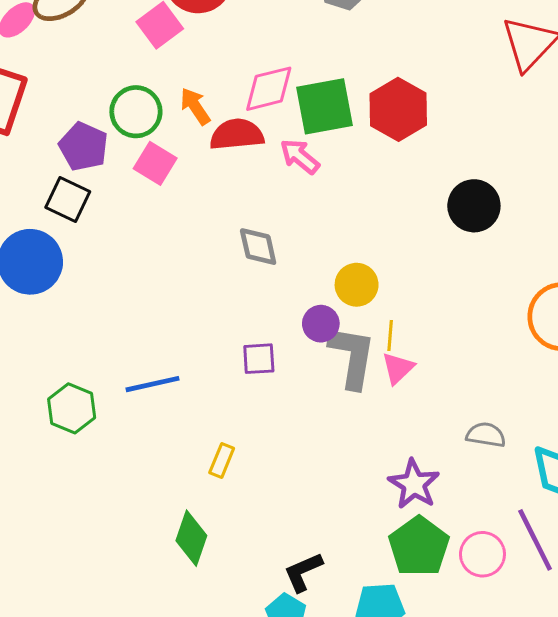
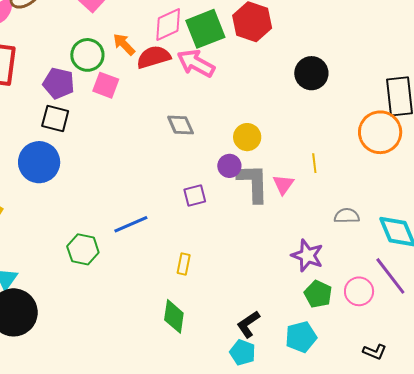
pink arrow: (300, 156) -> (196, 63), size x1.4
yellow line: (390, 335) -> (314, 163), moved
green pentagon: (419, 546) -> (318, 294), size x0.7

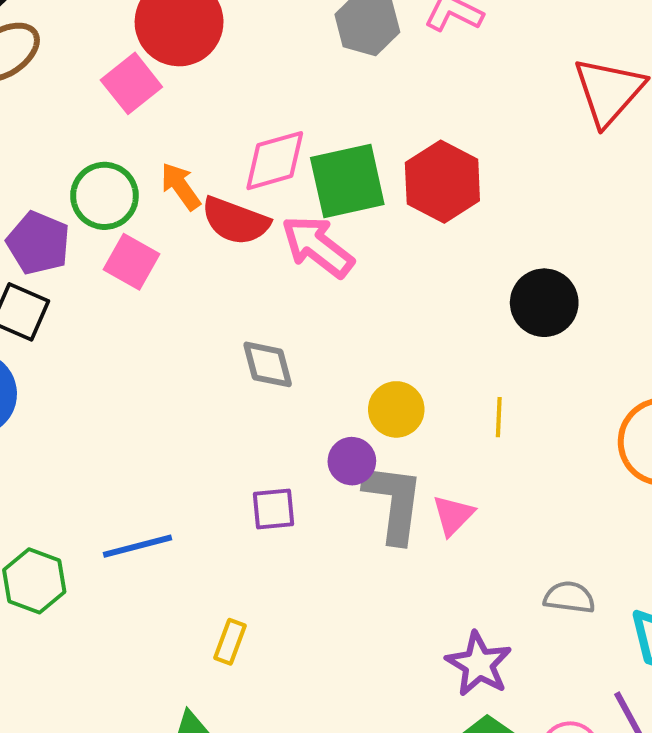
red semicircle: (154, 57) -> (235, 221), turned -152
yellow line: (314, 163) -> (499, 417), moved

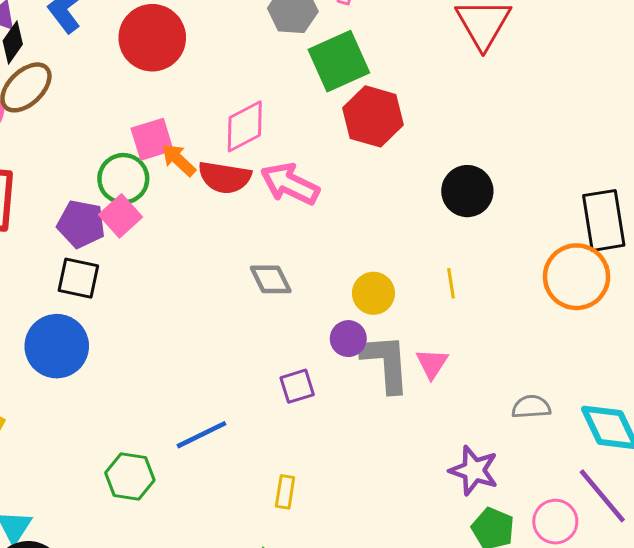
pink square: (131, 83) -> (152, 139), moved, turned 33
green square: (347, 181) -> (339, 61), moved
pink square: (131, 262) -> (120, 216), moved, turned 30

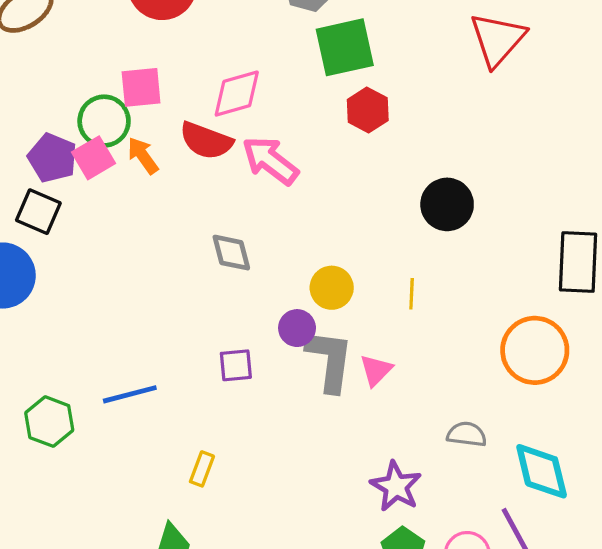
red hexagon: (373, 116) -> (368, 110), size x0.7
orange arrow: (179, 160) -> (143, 156), moved
orange circle: (577, 277) -> (535, 350), moved

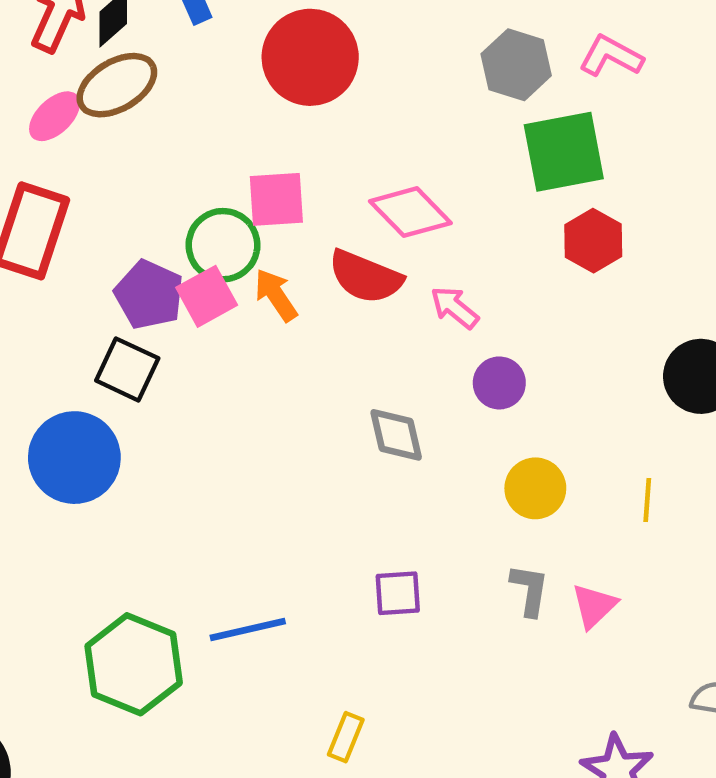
pink diamond: (237, 94) -> (410, 212), turned 60
pink arrow: (270, 161) -> (454, 307), size x0.6
purple circle: (297, 328) -> (499, 383), moved
gray L-shape: (330, 360) -> (530, 590), size x0.6
green hexagon: (49, 422) -> (134, 664), size x1.4

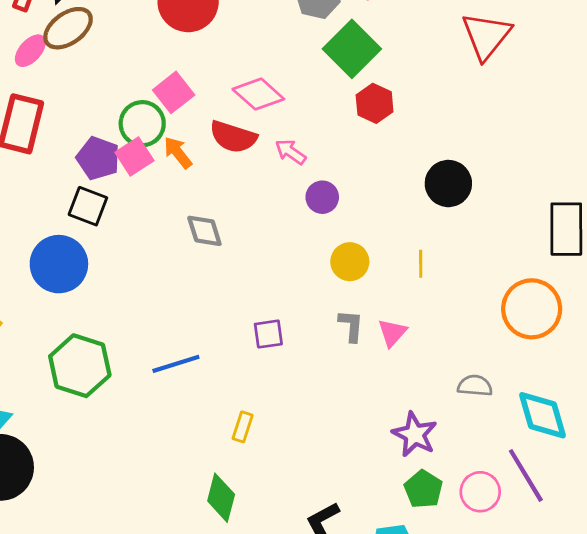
green square: (564, 152) -> (352, 49), turned -30
pink square: (276, 199) -> (174, 92), turned -30
gray diamond: (396, 435) -> (204, 231), moved
green hexagon: (134, 664) -> (80, 366), moved

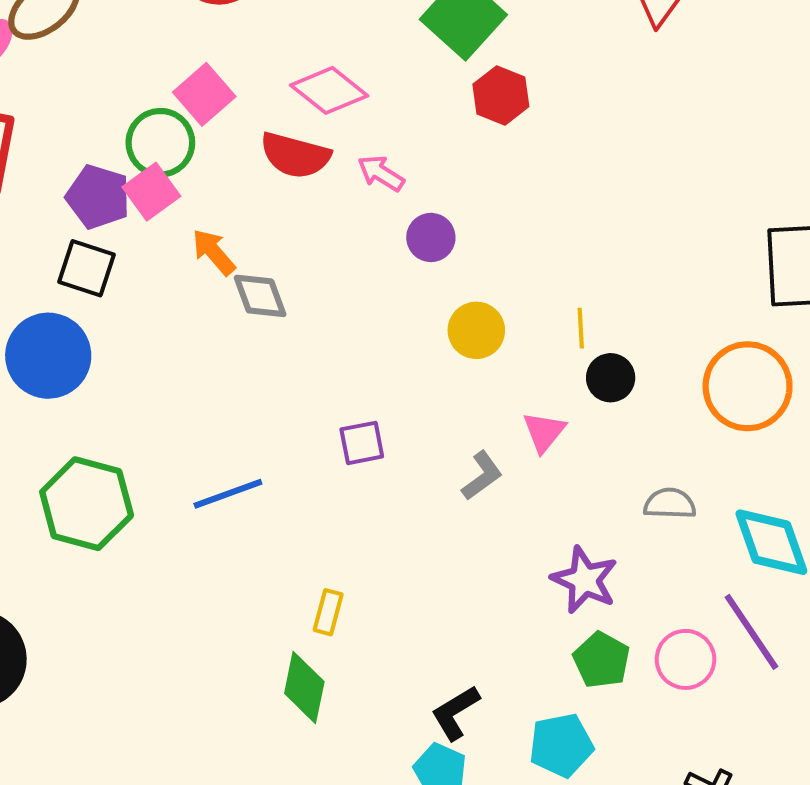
orange arrow: (178, 153) -> (214, 252), moved
black circle: (448, 184) -> (611, 378), moved, size x0.7
gray L-shape: (351, 326) -> (482, 476), moved, turned 52
yellow rectangle: (243, 427) -> (328, 612), moved

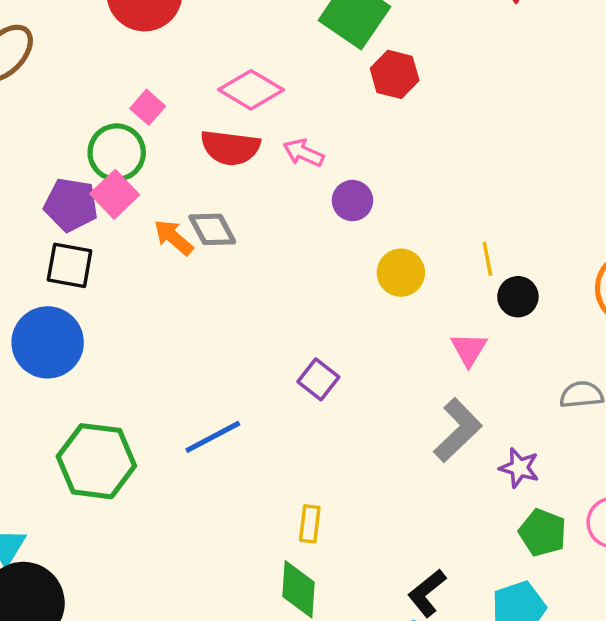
pink square: (204, 94) -> (148, 107), size x0.7
gray diamond: (260, 296) -> (212, 229), moved
purple square: (362, 443) -> (318, 379), turned -33
gray L-shape: (482, 476) -> (458, 430), moved, size x1.5
purple star: (585, 580) -> (519, 468), size x0.7

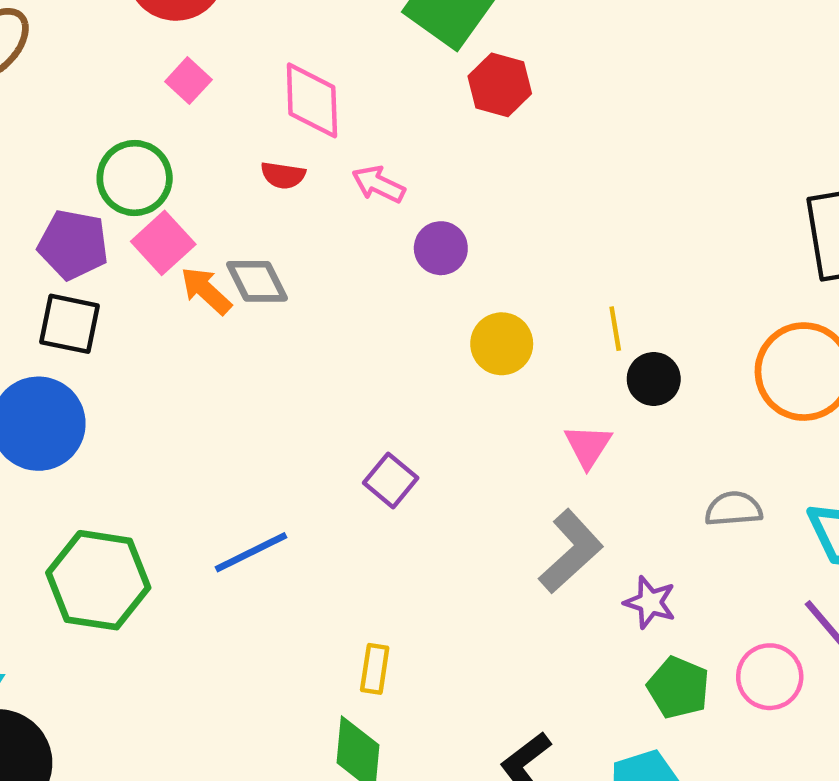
pink diamond: (251, 90) -> (312, 100), turned 56
pink square: (148, 107) -> (188, 81), moved
red semicircle: (230, 148) -> (283, 175), size x0.6
pink square: (115, 194) -> (163, 243), moved

